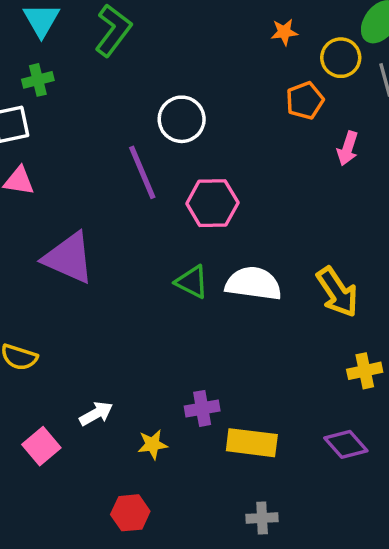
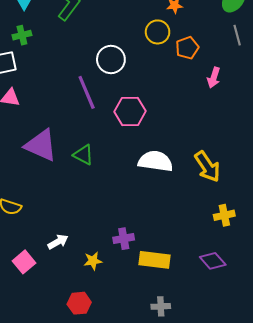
yellow circle: (341, 58) -> (158, 32), moved
green triangle: (192, 282) -> (83, 155), moved

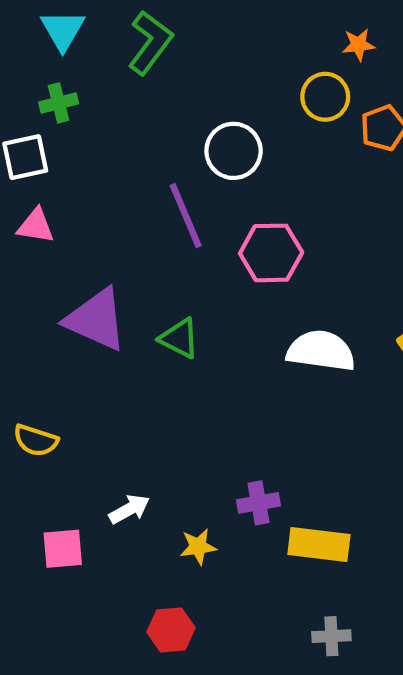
pink square: (24, 262) -> (63, 549), turned 35

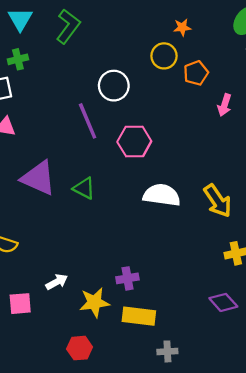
yellow rectangle: (319, 545) -> (139, 316), moved
yellow star: (198, 547) -> (94, 302), size x1.5

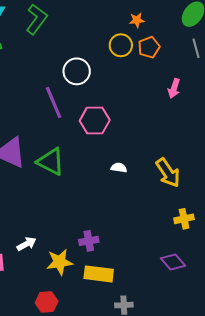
orange pentagon: (196, 73) -> (149, 47), moved
green triangle: (84, 188) -> (51, 162), size x1.4
white semicircle: (162, 195) -> (119, 168), size x0.5

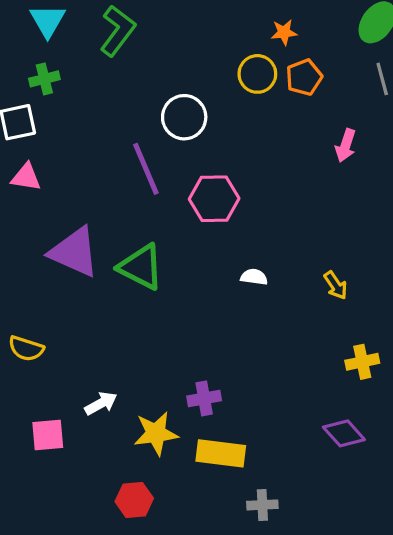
yellow arrow: (168, 173) -> (336, 285), size x0.6

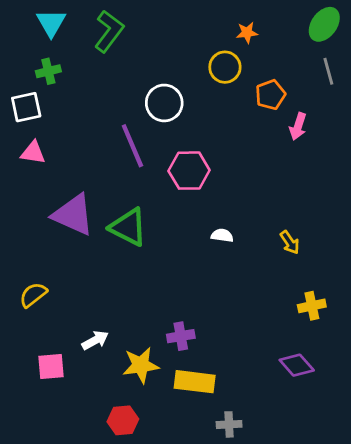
orange pentagon: (304, 77) -> (270, 95), moved
yellow semicircle: (26, 349) -> (33, 295), turned 124

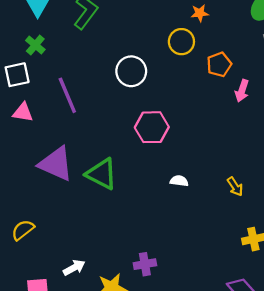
green cross: (48, 71) -> (35, 45), turned -36
purple line: (132, 146) -> (67, 95), moved

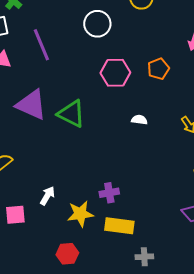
orange pentagon: (219, 64) -> (158, 69), moved
white arrow: (74, 268) -> (47, 196), turned -30

